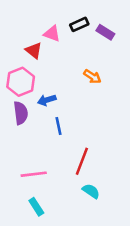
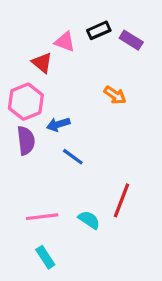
blue line: (58, 126) -> (73, 157), turned -42
red line: (82, 161) -> (121, 200), moved
cyan semicircle: (91, 191) -> (89, 220), moved

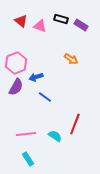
black rectangle: (99, 30) -> (61, 19), turned 40
red triangle: (42, 63) -> (21, 21), moved
purple semicircle: (26, 140) -> (16, 87), turned 36

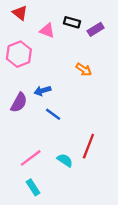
red triangle: (21, 21) -> (20, 13), moved
purple rectangle: (81, 25) -> (96, 29), turned -64
pink hexagon: (16, 63) -> (19, 54), moved
pink line: (26, 134) -> (31, 158), turned -30

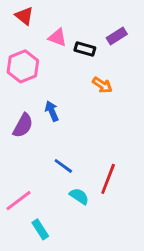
black rectangle: (72, 22) -> (85, 49), moved
blue arrow: (42, 91) -> (52, 111), turned 84
blue line: (53, 114) -> (63, 166), moved
pink line: (31, 158) -> (19, 201), moved

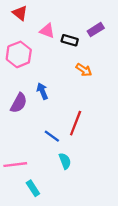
red line: (108, 179) -> (76, 123), moved
cyan semicircle: (79, 196) -> (65, 161), turned 35
pink line: (19, 201) -> (15, 165), turned 30

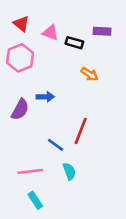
red triangle: (20, 13) -> (21, 24), moved
purple rectangle: (96, 30) -> (102, 31), turned 35
blue arrow: (42, 91) -> (45, 97), turned 112
pink line: (15, 165) -> (30, 171), moved

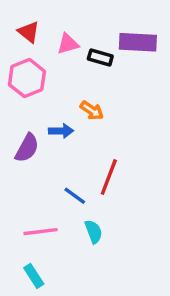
purple rectangle: (102, 31) -> (138, 42), size x1.5
pink triangle: (50, 33) -> (68, 44), turned -36
orange arrow: (89, 74) -> (92, 110), moved
cyan rectangle: (35, 200) -> (34, 276), moved

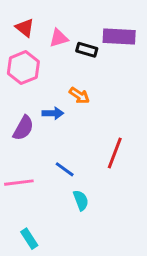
red line: (109, 177) -> (115, 153), moved
pink line: (41, 232) -> (19, 183), moved

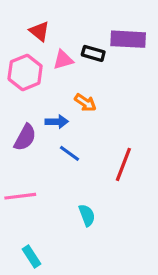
red triangle: (25, 28) -> (39, 31), moved
pink triangle: (59, 38) -> (63, 60), moved
blue line: (65, 169) -> (69, 153), moved

